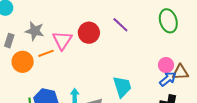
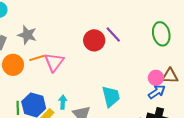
red circle: (89, 33) -> (94, 40), moved
pink triangle: (62, 40) -> (54, 62), moved
brown triangle: (180, 72) -> (170, 76), moved

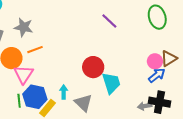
red circle: (94, 40) -> (93, 67), moved
pink triangle: (54, 62) -> (23, 74), moved
brown triangle: (170, 76) -> (169, 58), turned -30

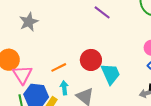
gray star: (24, 27) -> (29, 22), moved, turned -30
orange line: (35, 50) -> (59, 67), moved

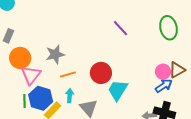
gray star: (29, 22) -> (55, 54), moved
cyan trapezoid: (111, 74) -> (118, 90), turned -135

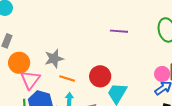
purple line: (120, 28) -> (119, 31), turned -42
orange line: (68, 75) -> (67, 79), turned 35

